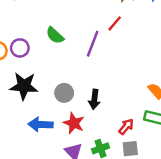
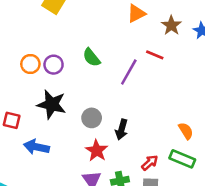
red line: (115, 23) -> (155, 55), turned 63
blue arrow: (40, 124) -> (36, 147), moved

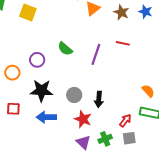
red line: (155, 55) -> (123, 43), moved
orange circle: (30, 64) -> (12, 73), moved
blue arrow: (36, 147) -> (46, 117), moved

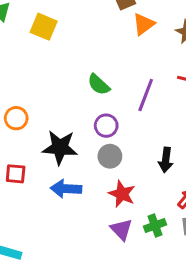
purple circle: (37, 60) -> (106, 126), moved
black arrow: (99, 99) -> (166, 160), moved

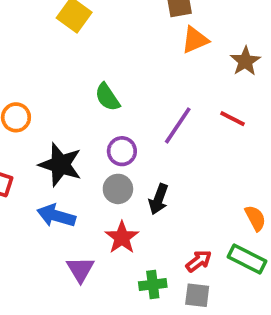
green semicircle: (99, 85) -> (107, 97), moved
black arrow: (166, 160) -> (159, 199), moved
purple triangle: (121, 229) -> (80, 269), moved

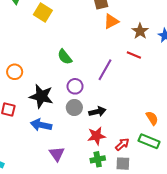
red line: (233, 119) -> (134, 55), moved
black arrow: (159, 199) -> (97, 112), turned -119
red star: (122, 237) -> (96, 136), moved, turned 30

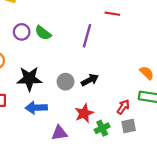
purple circle: (75, 86) -> (22, 32), moved
red star: (96, 136) -> (84, 113), moved
purple triangle: (57, 154) -> (59, 133), turned -49

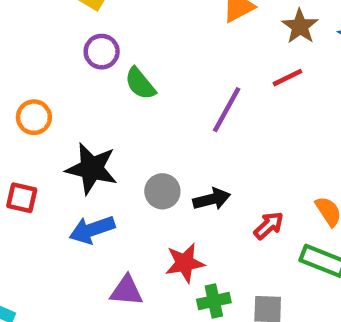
red line: (112, 14) -> (288, 78), turned -48
purple circle: (22, 32) -> (102, 52), moved
red arrow: (123, 107) -> (269, 226), moved
blue arrow: (36, 108) -> (92, 230), turned -30

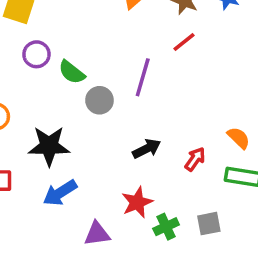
gray circle: (162, 191) -> (99, 100), moved

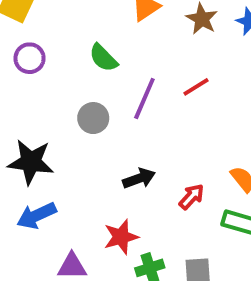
red line: (184, 42) -> (196, 87), moved
green semicircle: (72, 72) -> (103, 58), moved

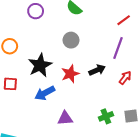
purple line: (144, 98) -> (118, 48), moved
black star: (31, 162) -> (40, 65), turned -30
red star: (121, 237) -> (70, 74), moved

